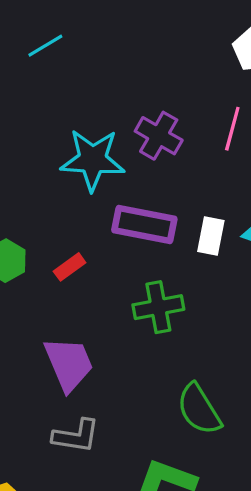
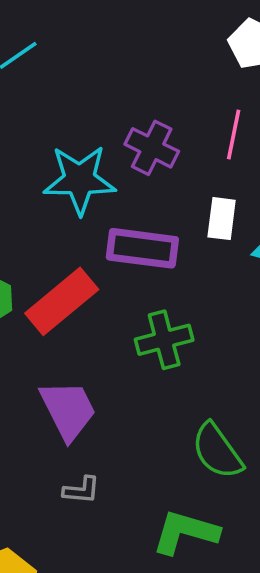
white rectangle: (211, 236) -> (222, 219), moved
red rectangle: (70, 267) -> (62, 301), size x2.0
gray L-shape: (76, 436) -> (81, 490), size x0.7

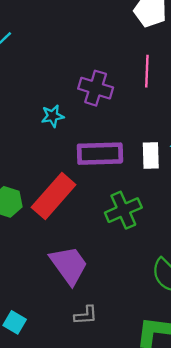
cyan star: (80, 180) -> (53, 116), size x0.5
white rectangle: (222, 219) -> (151, 156), moved

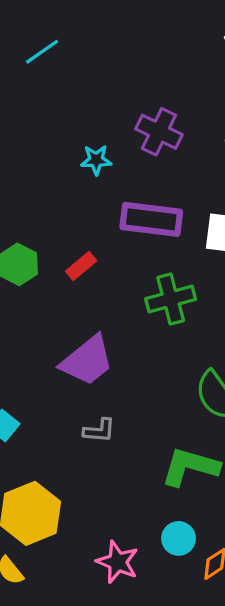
red rectangle: (54, 196) -> (81, 266), size x0.5
purple trapezoid: (69, 265) -> (87, 361), turned 78

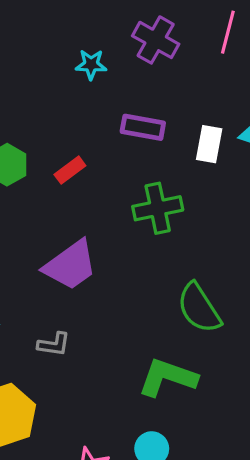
purple rectangle: (151, 219) -> (143, 127), size x0.7
gray L-shape: (99, 431) -> (54, 344), moved

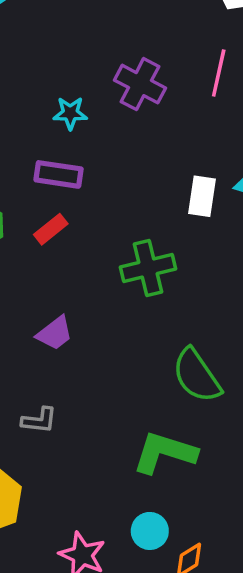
purple rectangle: (143, 127) -> (59, 174), moved
purple trapezoid: (70, 265) -> (55, 333), size x0.6

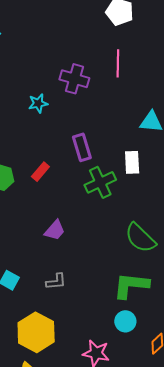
purple rectangle: (59, 174) -> (82, 147), moved, turned 76
white rectangle: (202, 196) -> (132, 162), moved
cyan circle: (150, 531) -> (125, 321), moved

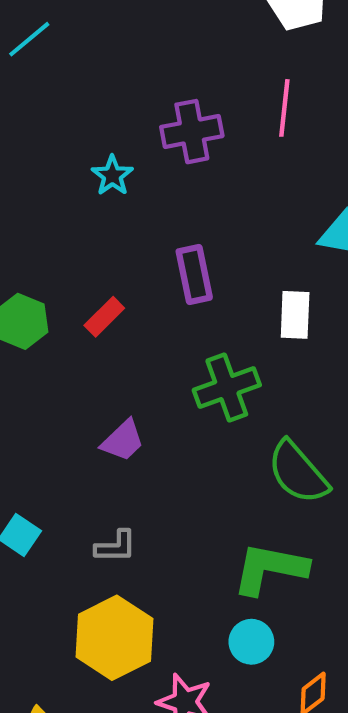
purple cross: (74, 79) -> (192, 132), turned -32
cyan star: (38, 103) -> (112, 175), turned -30
green cross: (100, 182) -> (227, 388), moved
yellow hexagon: (36, 332) -> (114, 638), moved

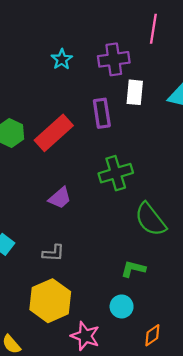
purple cross: (192, 132) -> (114, 59), moved
white rectangle: (295, 315) -> (135, 92), moved
red rectangle: (104, 317) -> (54, 133), size x1.8
green L-shape: (270, 569) -> (133, 269), size x0.6

